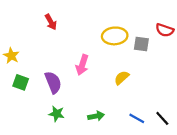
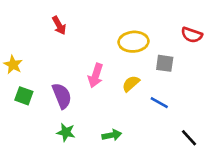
gray square: (141, 44) -> (165, 63), moved
yellow semicircle: (122, 78) -> (131, 84), moved
blue line: (137, 118) -> (159, 103), moved

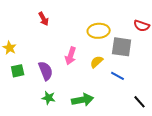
gray square: (165, 63) -> (122, 47), size x1.5
green square: (24, 96) -> (18, 71), turned -32
green arrow: (112, 135) -> (83, 100), size x1.5

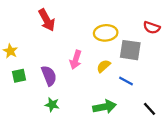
red arrow: (44, 19) -> (47, 20), size x1.5
green arrow: (83, 100) -> (105, 107), moved

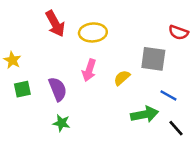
yellow ellipse: (106, 33) -> (93, 32), moved
blue line: (126, 81) -> (168, 95), moved
green arrow: (105, 107) -> (145, 114), moved

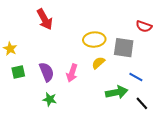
yellow ellipse: (93, 32) -> (94, 40), moved
pink arrow: (89, 70) -> (72, 73), moved

